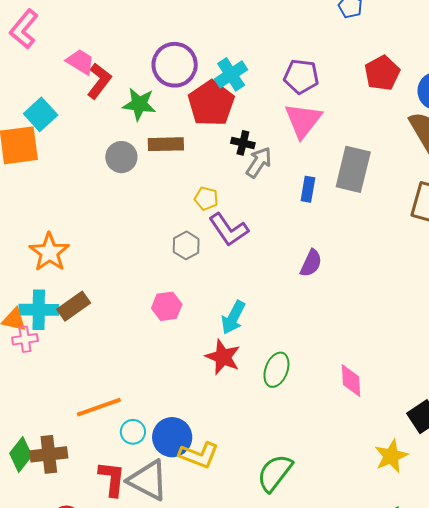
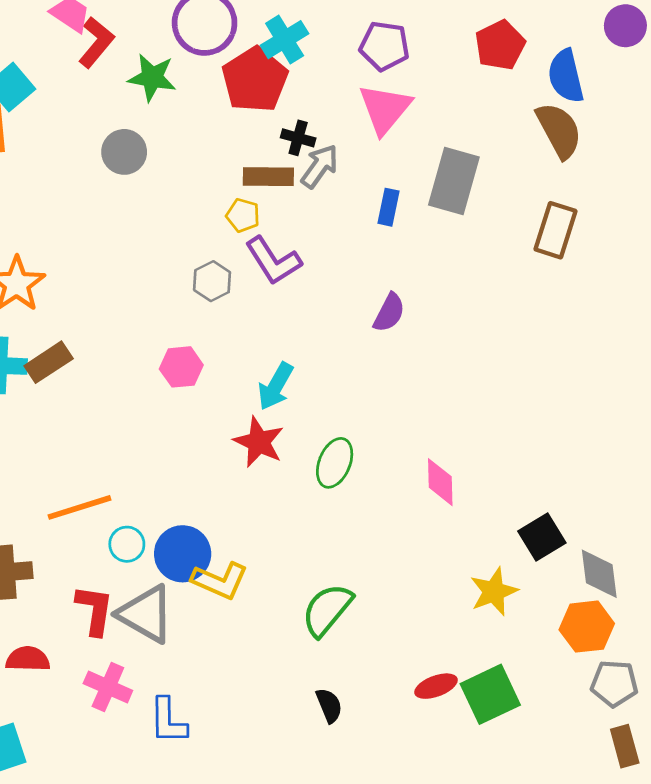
brown rectangle: (166, 144) -> (268, 177), moved

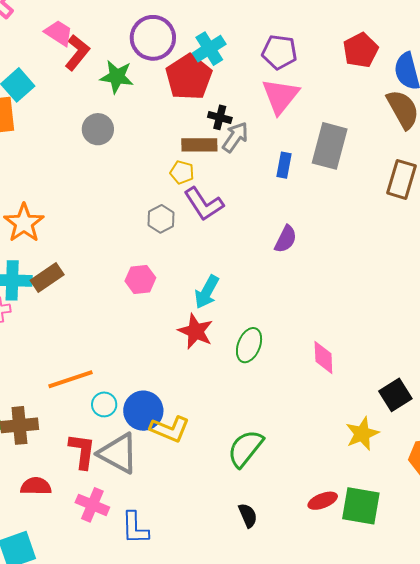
green square: (490, 694) -> (361, 506), turned 36

